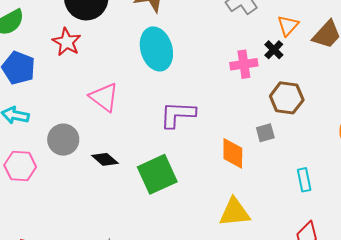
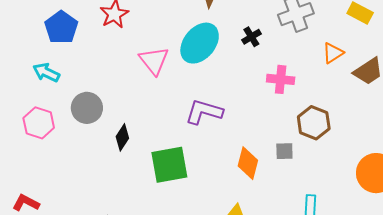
cyan ellipse: (156, 49) -> (200, 43), turned 42
black cross: (274, 50) -> (251, 37), moved
pink triangle: (104, 97) -> (154, 61), moved
black diamond: (105, 159) -> (122, 137), turned 68

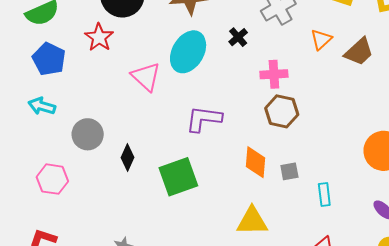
pink hexagon: (39, 123) -> (52, 179), moved
brown hexagon: (314, 123) -> (282, 111), moved
gray square: (284, 151) -> (289, 171), moved

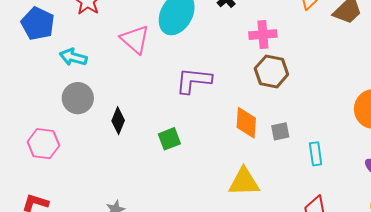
cyan arrow: (42, 106) -> (73, 57), moved
green square: (178, 177) -> (169, 139), size x0.6

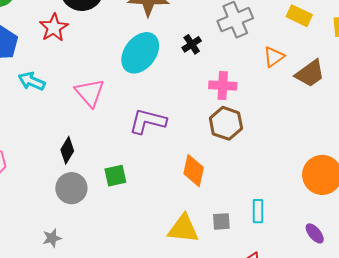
pink triangle: (135, 39) -> (90, 93), moved
gray circle: (78, 98) -> (71, 188), moved
gray square: (280, 131) -> (221, 221), moved

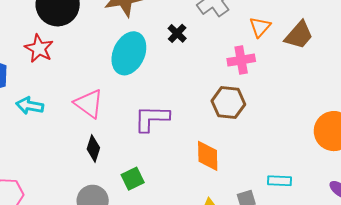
pink cross: (223, 86) -> (241, 60), moved
black diamond: (67, 150) -> (93, 148), moved
cyan rectangle: (258, 211) -> (280, 181), turned -75

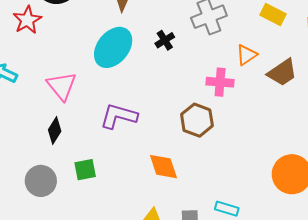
orange diamond: (208, 156) -> (163, 167), turned -32

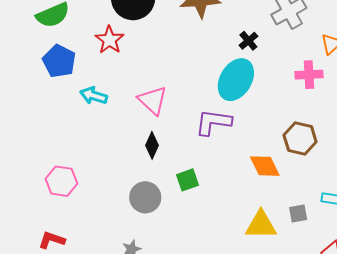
cyan ellipse: (113, 47) -> (236, 80), moved
brown hexagon: (197, 120) -> (300, 138), moved

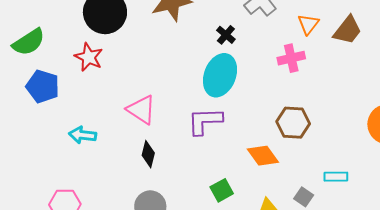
cyan arrow: (94, 96) -> (83, 135), moved
green square: (187, 180) -> (222, 190), moved
gray square: (298, 213) -> (304, 197), turned -36

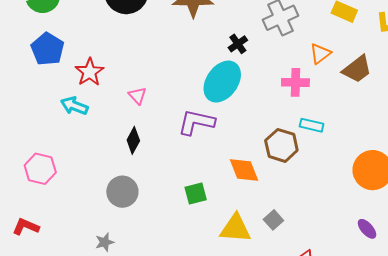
red star: (89, 57) -> (90, 72), moved
pink triangle: (141, 110) -> (138, 96), size x0.6
cyan rectangle: (336, 177) -> (312, 125), moved

